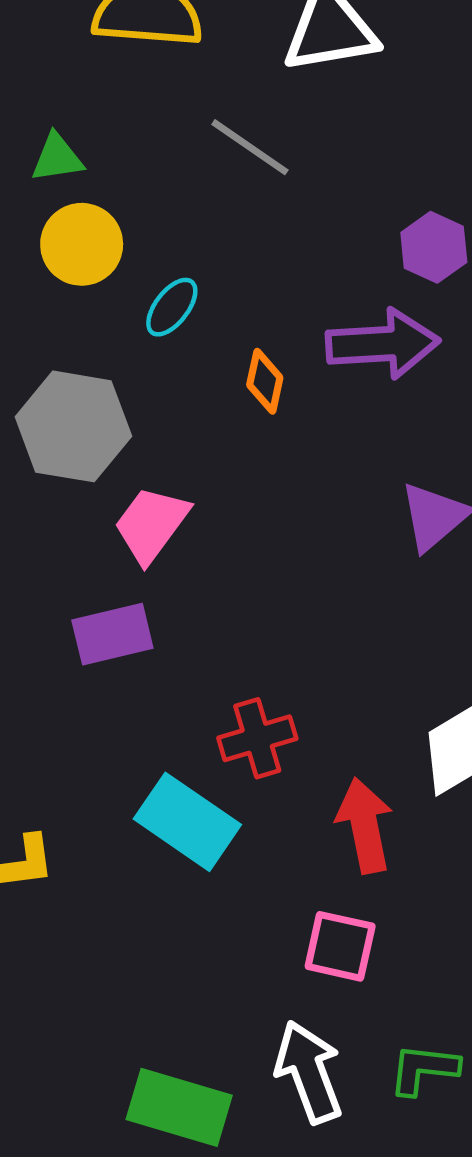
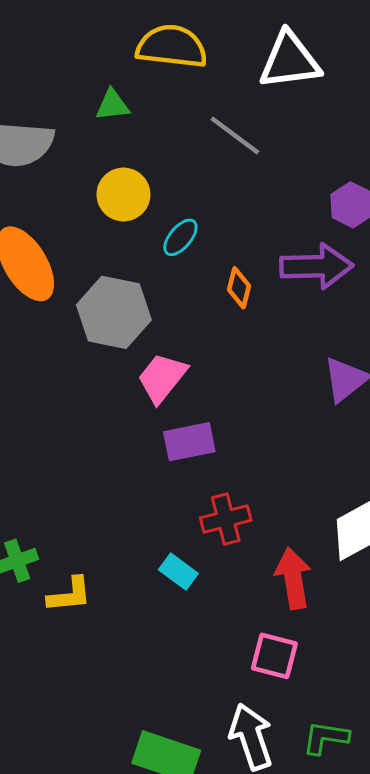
green triangle: (57, 158) -> (112, 105), moved
purple rectangle: (112, 634) -> (189, 442), moved
cyan rectangle: (187, 822) -> (178, 572), size x0.6

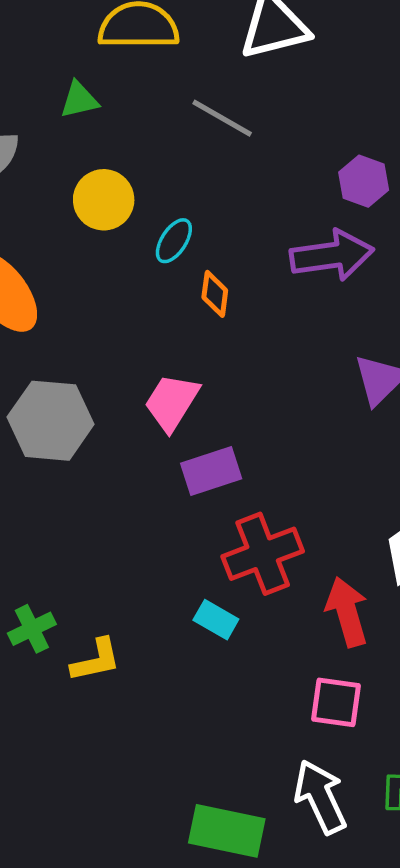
orange diamond: (239, 288) -> (215, 294), moved
gray hexagon: (114, 312) -> (51, 421), moved
red cross: (226, 519) -> (263, 554), size x1.4

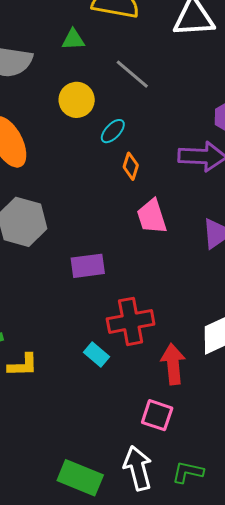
gray line: (222, 118) -> (132, 74), moved
pink trapezoid: (172, 402) -> (152, 217), moved, turned -60
purple rectangle: (211, 471) -> (88, 266), moved

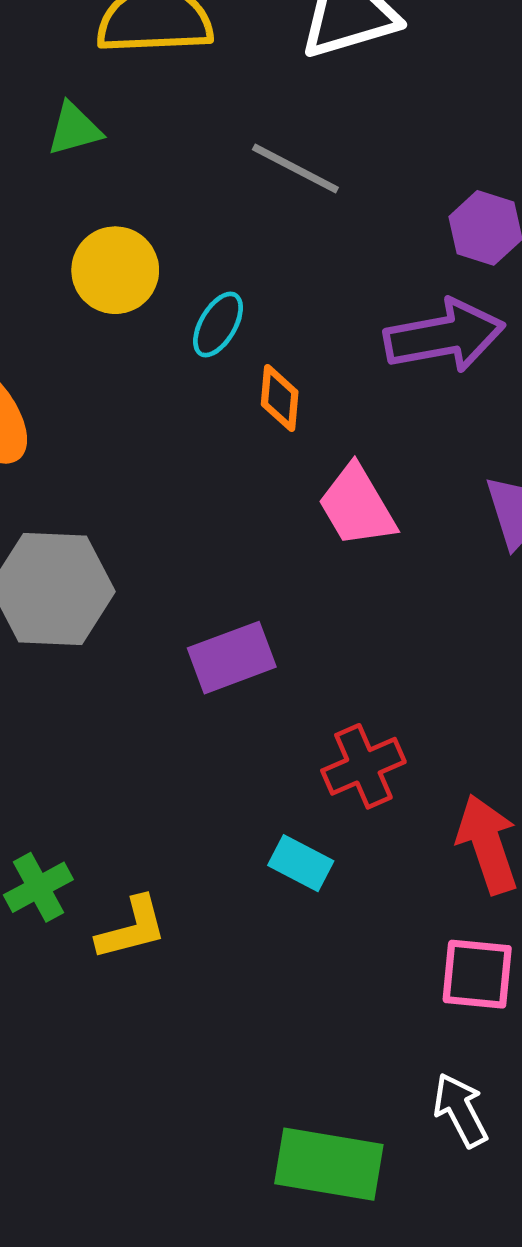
gray line: (132, 74) -> (295, 168), moved
red cross: (131, 321) -> (363, 766), size x0.7
white arrow: (138, 468) -> (460, 1110), size x0.7

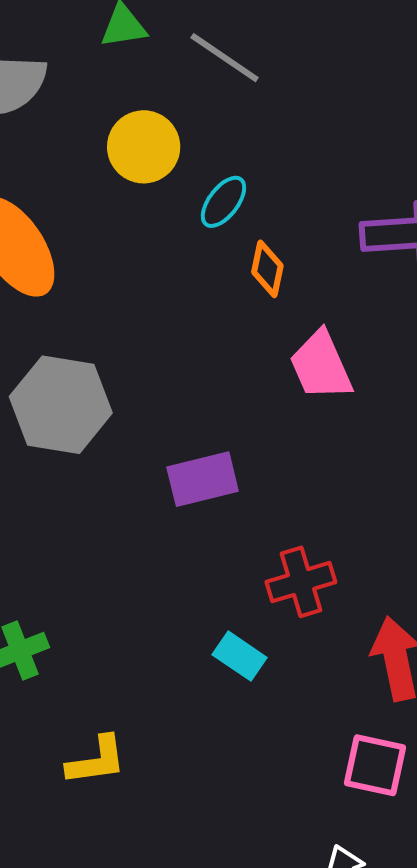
gray line: (295, 168) -> (225, 58), moved
yellow L-shape: (132, 928) -> (96, 761), moved

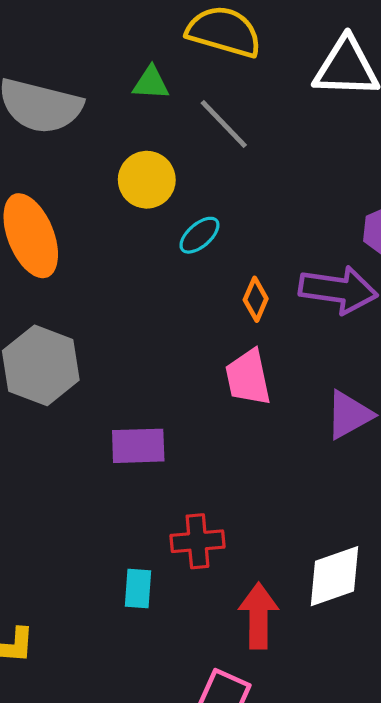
orange diamond: (267, 269) -> (256, 299), moved
cyan rectangle: (240, 656) -> (138, 588), turned 48

